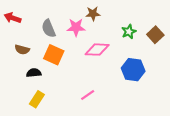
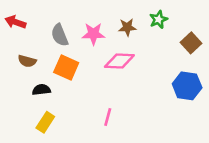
brown star: (93, 14) -> (127, 27), moved
green star: (129, 32) -> (158, 19), moved
blue hexagon: (133, 70) -> (187, 86), moved
pink line: (88, 95) -> (108, 117), turned -40

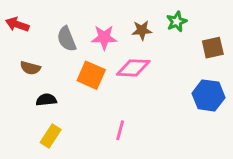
brown square: (191, 43) -> (213, 48), turned 30
orange square: (66, 68) -> (91, 75), moved

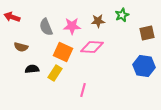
yellow rectangle: (51, 136) -> (55, 73), moved

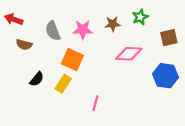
brown semicircle: (21, 47) -> (24, 45), moved
pink diamond: (92, 47) -> (129, 54), moved
black semicircle: (32, 69) -> (37, 79), turned 136

